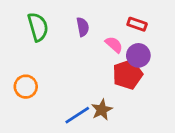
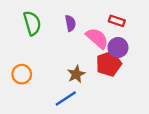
pink semicircle: (114, 45) -> (97, 38), size x1.5
brown star: (102, 110) -> (76, 74), moved

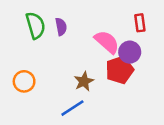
red rectangle: (117, 21) -> (140, 23), moved, turned 63
purple semicircle: (70, 23) -> (61, 27), moved

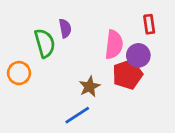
green semicircle: (36, 25) -> (45, 43), moved
pink semicircle: (107, 42) -> (114, 45), turned 56
orange circle: (24, 81) -> (19, 73), moved

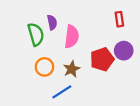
pink semicircle: (114, 45) -> (72, 37), moved
purple circle: (138, 55) -> (124, 51), moved
orange circle: (19, 73) -> (44, 67), moved

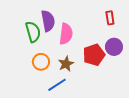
purple semicircle: (52, 22) -> (48, 21), size x1.5

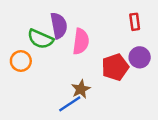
green semicircle: (33, 32) -> (40, 39), turned 130
orange circle: (41, 62) -> (21, 61), moved
brown star: (66, 64) -> (81, 89), moved

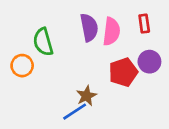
purple semicircle: (59, 25) -> (89, 28), moved
green semicircle: (40, 39) -> (43, 42), turned 50
pink semicircle: (81, 41) -> (111, 31), moved

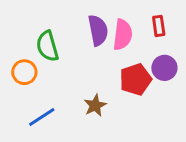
blue line: (75, 112) -> (42, 117), moved

